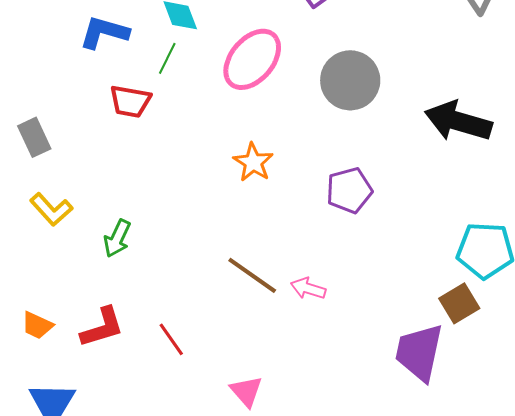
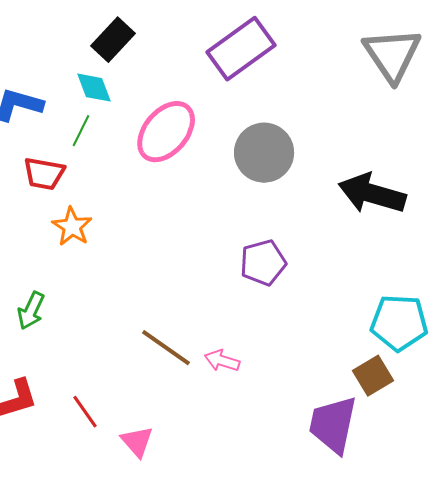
orange star: (253, 162) -> (72, 227), moved
pink triangle: (246, 391) -> (137, 442), moved

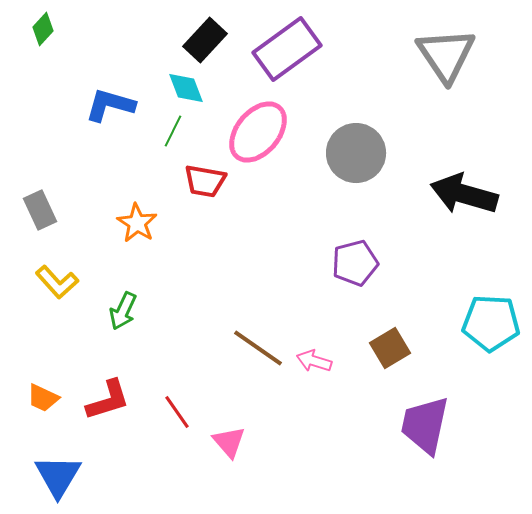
purple rectangle: (241, 49) -> (287, 49), moved
gray triangle: (392, 55) -> (446, 55), moved
red trapezoid: (44, 174) -> (205, 181), moved
orange star: (72, 227) -> (137, 223), moved
brown square: (373, 376) -> (390, 348), moved

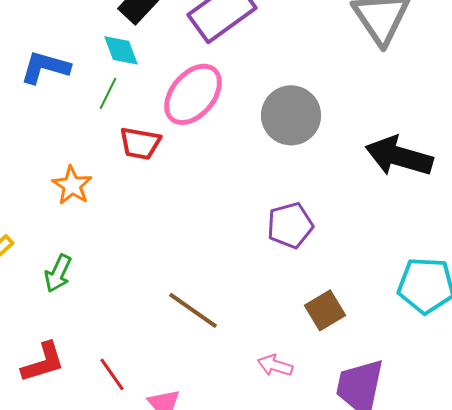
pink arrow: (314, 361) -> (275, 365), moved

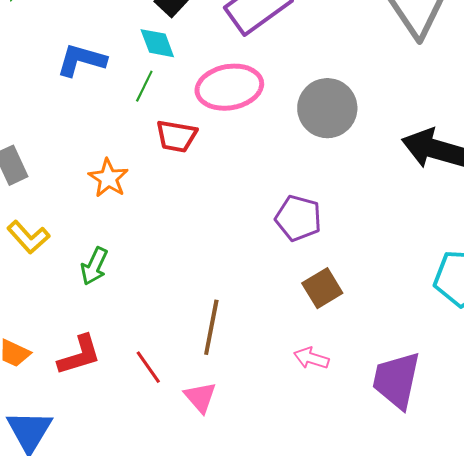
pink ellipse: (193, 94) -> (229, 87), turned 40
purple pentagon: (290, 225) -> (298, 218), moved, turned 30
brown line: (193, 310) -> (211, 327), moved, turned 66
brown square: (325, 310) -> (322, 288), moved

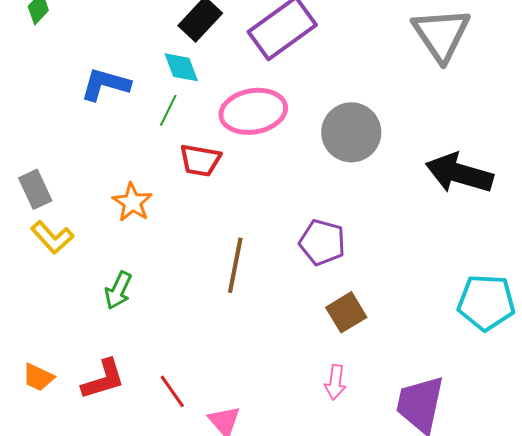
yellow L-shape: (28, 237) -> (52, 237), moved
brown line: (211, 327) -> (235, 265), moved
pink arrow: (311, 358) -> (335, 382), turned -100

